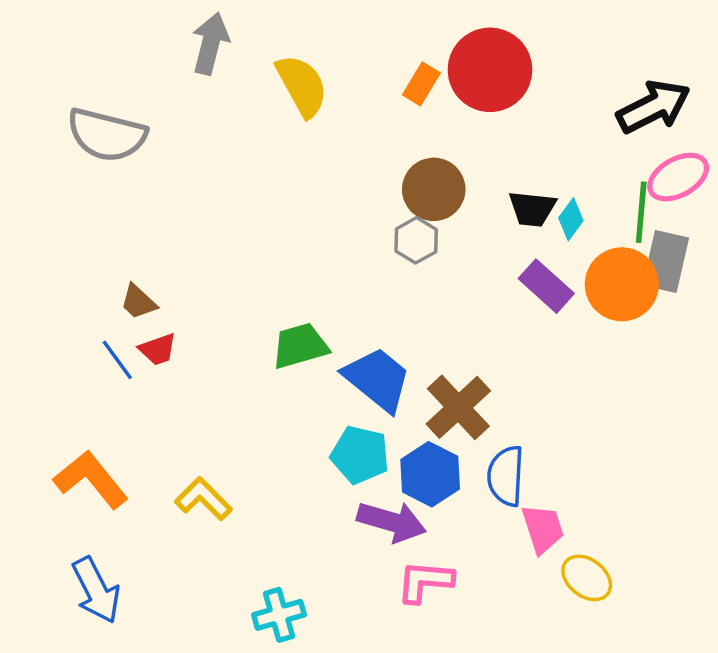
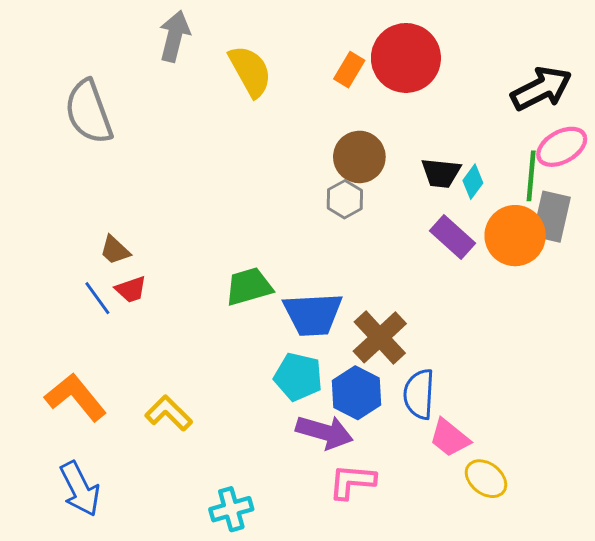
gray semicircle: (107, 135) -> (89, 112), turned 56
blue trapezoid: (377, 379) -> (313, 314), turned 138
pink trapezoid: (543, 529) -> (450, 438), turned 147

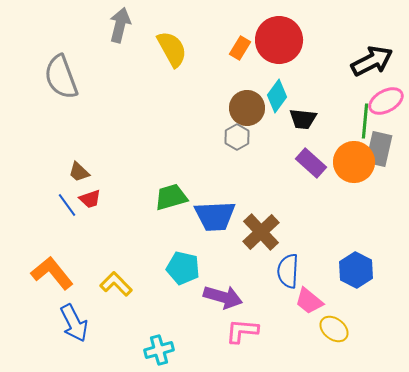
cyan diamond: (473, 182) -> (277, 96), moved, size x1.4
cyan pentagon: (298, 377) -> (183, 268), moved
blue hexagon: (356, 393) -> (356, 270), moved
blue arrow: (80, 489) -> (74, 323), moved

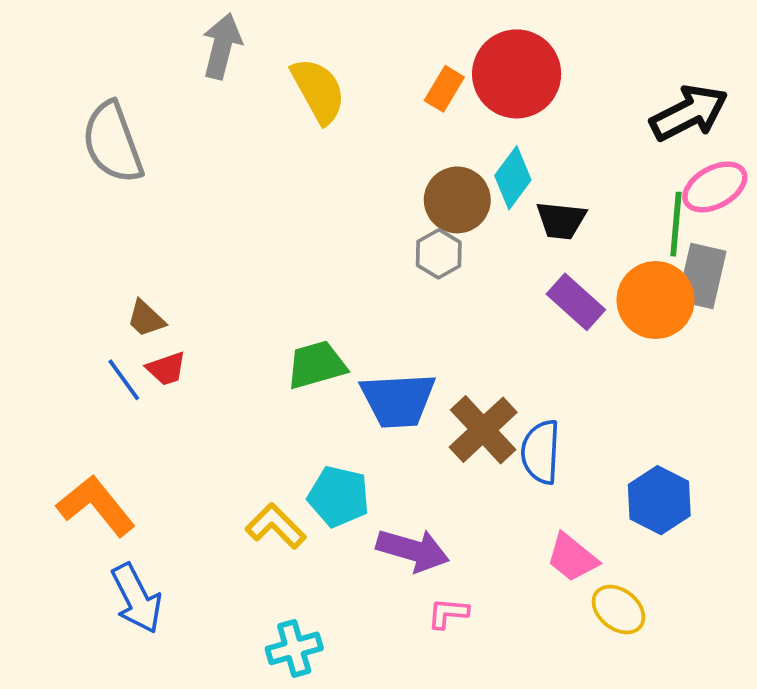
blue semicircle: (288, 271) -> (541, 452), moved
yellow L-shape: (116, 284) -> (276, 526), moved
pink L-shape: (242, 331) -> (448, 613), size x0.7

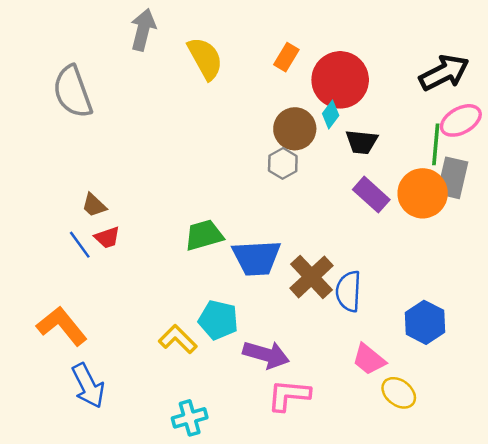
red circle: (517, 74) -> (340, 80), moved
cyan diamond: (513, 178) -> (331, 114), size x0.7
pink L-shape: (448, 613) -> (289, 395), size x1.6

